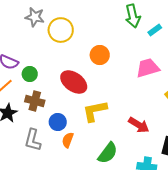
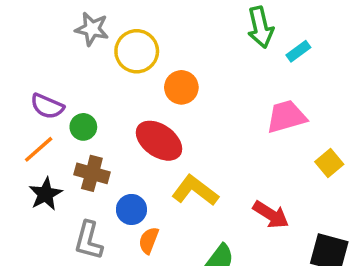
orange circle: (100, 55) -> (181, 87), moved
yellow L-shape: (95, 111) -> (195, 191), turned 48

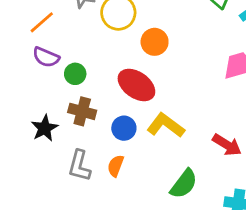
orange line: (39, 149) -> (42, 22), moved
blue circle: (131, 209) -> (124, 128), moved
orange semicircle: (149, 240) -> (116, 166), moved

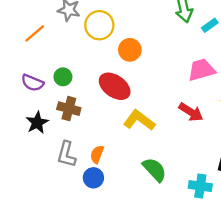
purple semicircle: (46, 57) -> (32, 83), moved
blue circle: (124, 128) -> (93, 178), moved
red arrow: (227, 145) -> (191, 112), moved
green semicircle: (184, 184) -> (155, 170), turned -80

